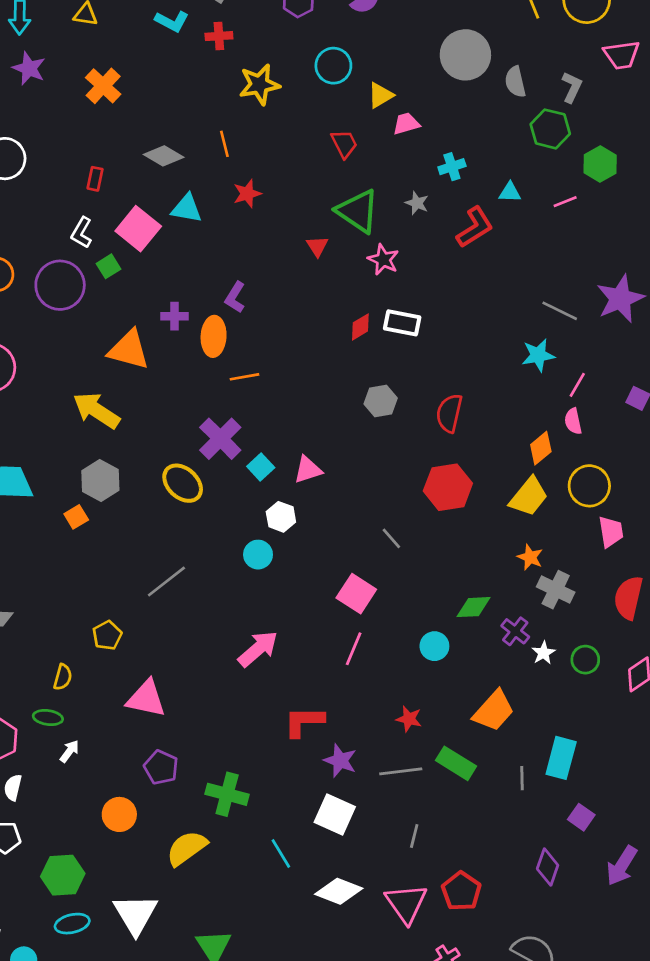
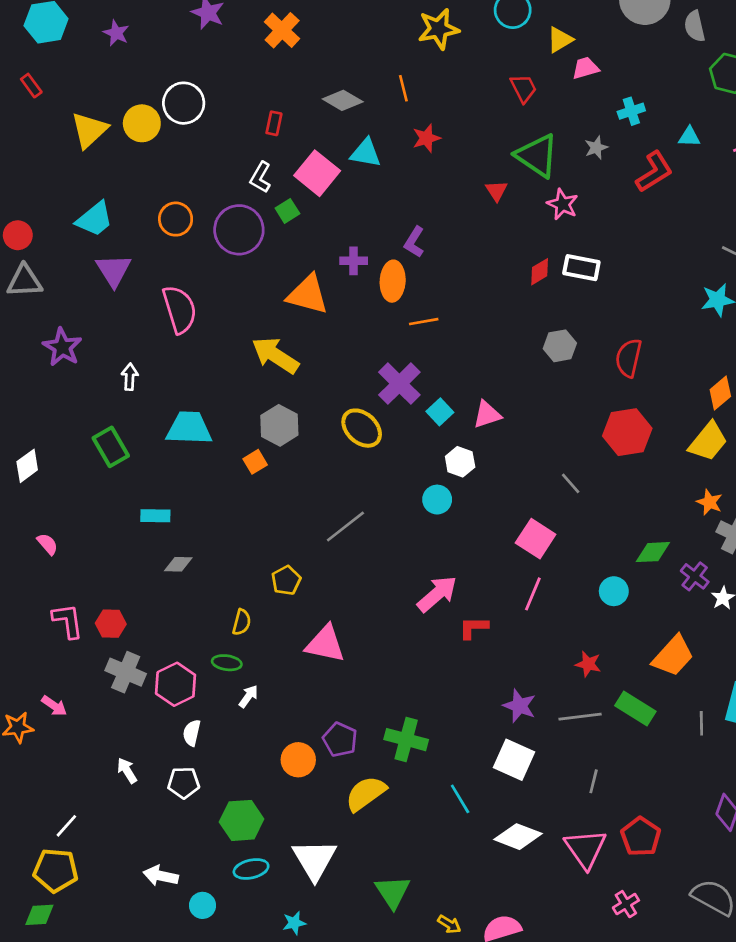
gray star: (417, 203) -> (596, 148), turned 30
red L-shape: (304, 722) -> (474, 628), moved, size x0.7
purple pentagon: (161, 767) -> (340, 740), moved

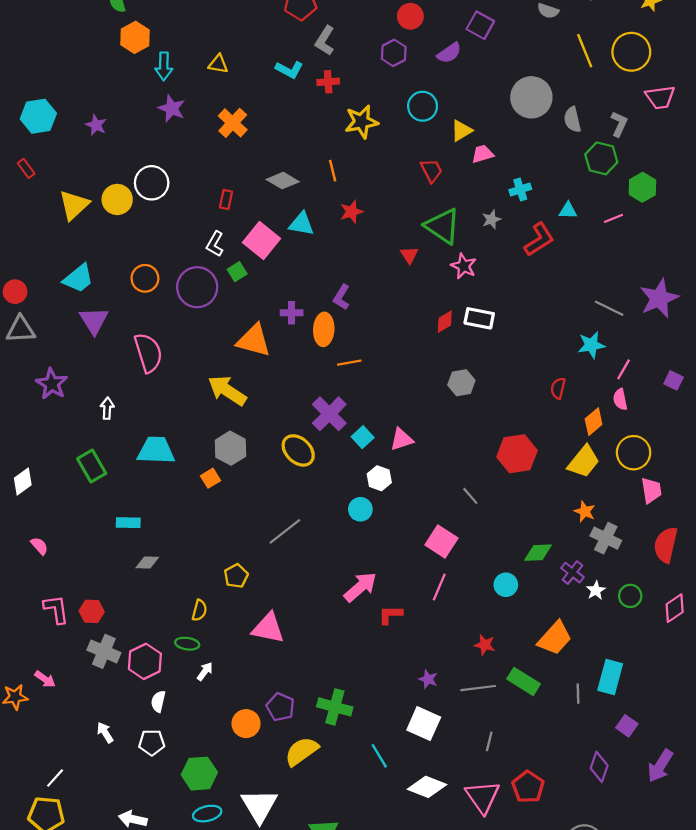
red semicircle: (629, 358) -> (558, 388), moved, size x0.7
purple star: (519, 706) -> (428, 679), size x0.7

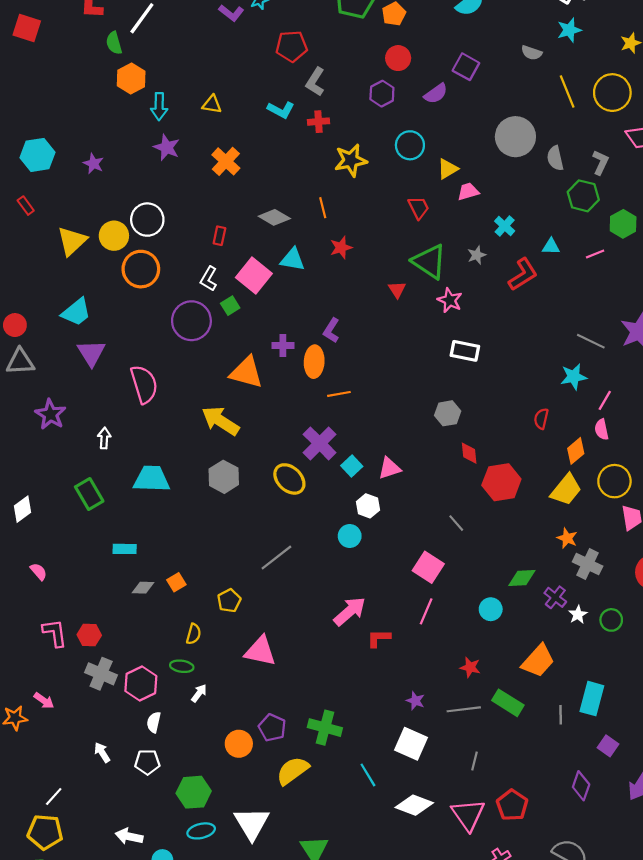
cyan cross: (520, 189) -> (505, 226), turned -30
orange circle: (145, 278) -> (141, 269), moved, size x1.4
red diamond: (445, 322) -> (469, 453), moved, turned -65
orange square: (210, 478) -> (176, 582), moved

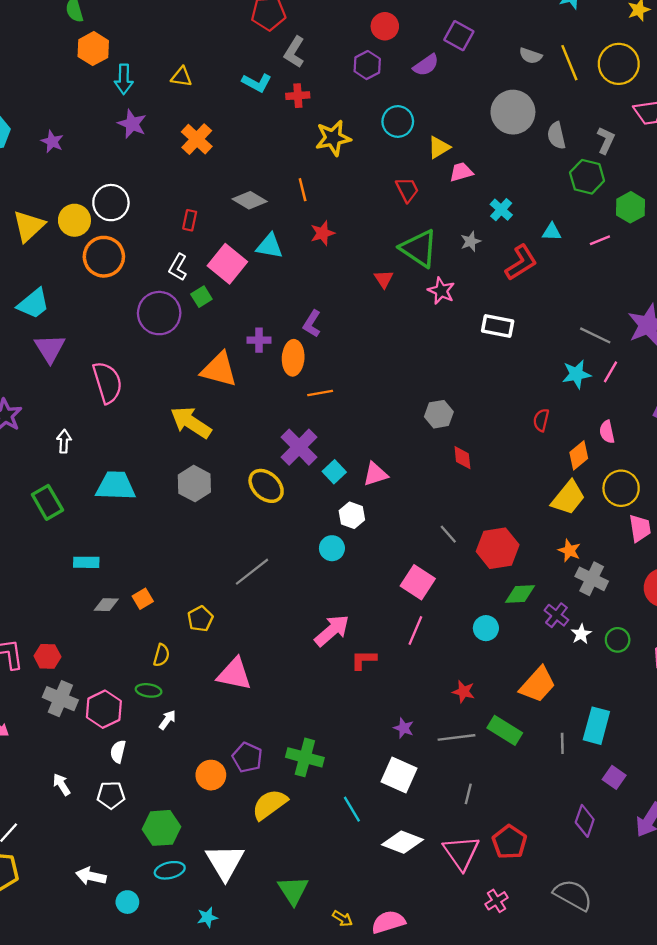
gray semicircle: (532, 53) -> (531, 56), moved
white rectangle: (465, 351) -> (498, 326), moved
pink line: (605, 400) -> (611, 372), moved
red hexagon: (501, 482) -> (498, 548), moved

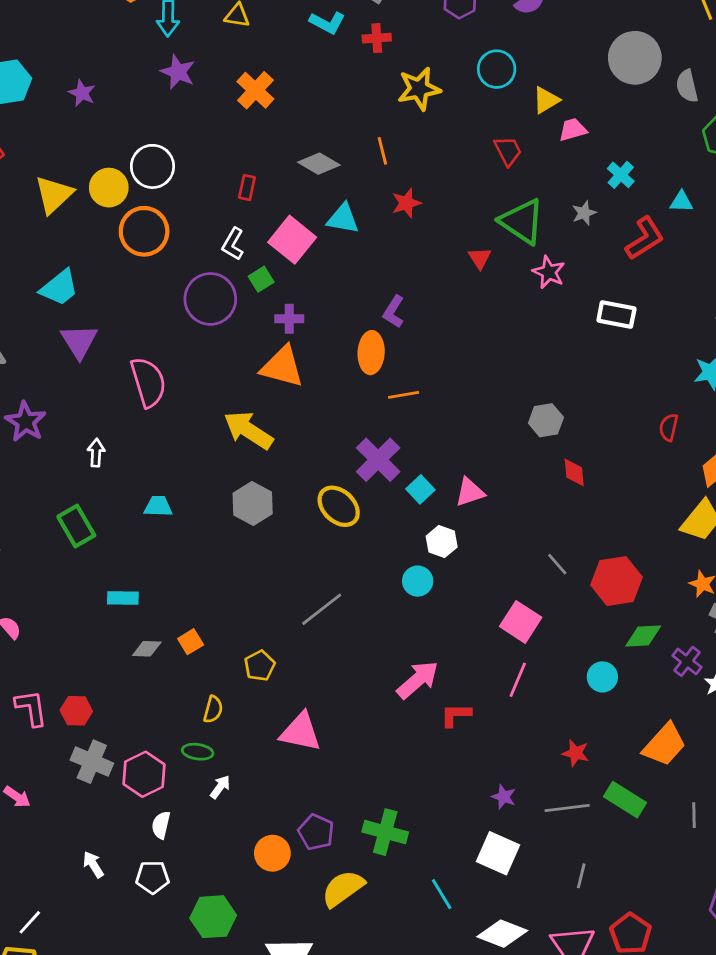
purple cross: (259, 340) -> (289, 319), moved
cyan trapezoid: (116, 486) -> (158, 506), size x0.6

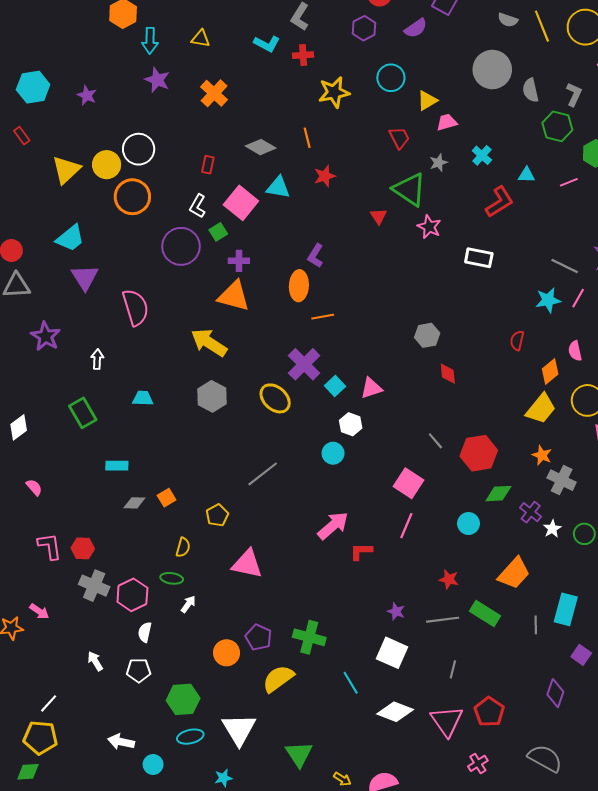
gray star: (584, 213) -> (439, 163), moved

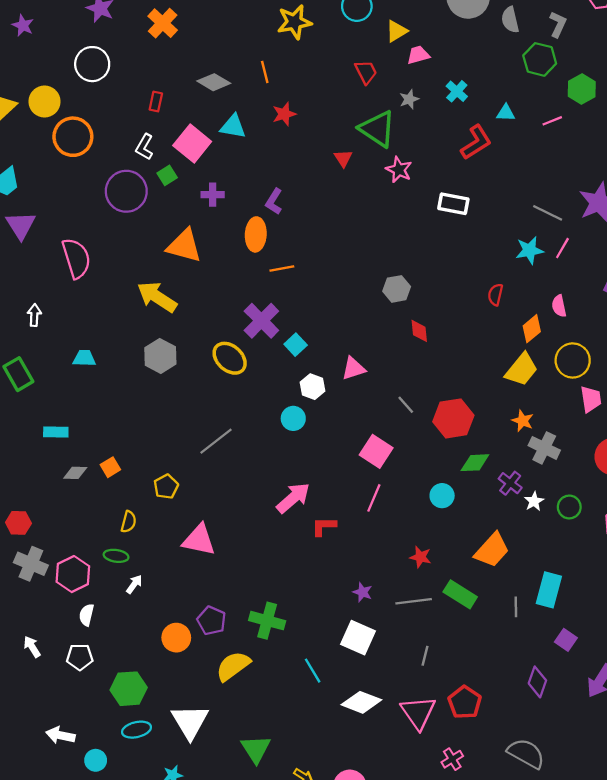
white circle: (139, 149) -> (92, 64), moved
purple cross: (239, 261) -> (213, 195), moved
pink triangle: (371, 388) -> (353, 368), moved

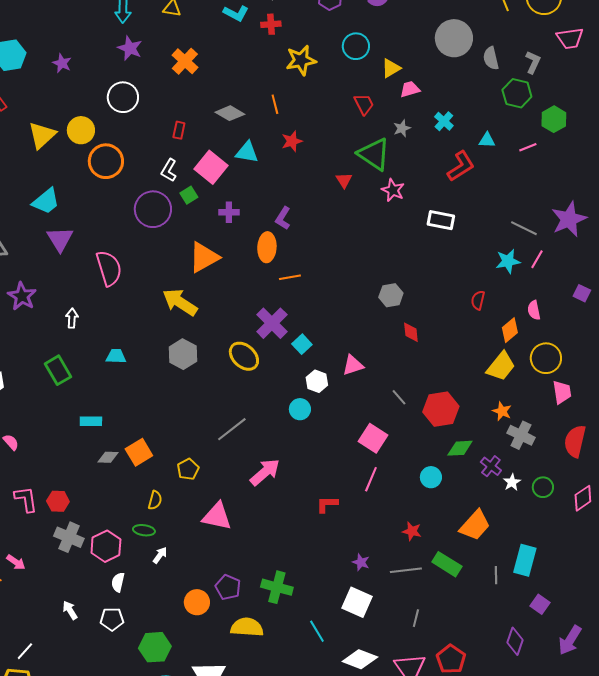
orange triangle: (184, 246) -> (204, 257), turned -44
orange square: (110, 467) -> (139, 452), size x1.5
pink arrow: (293, 498) -> (265, 472), moved
yellow semicircle: (233, 666) -> (247, 627), turned 40

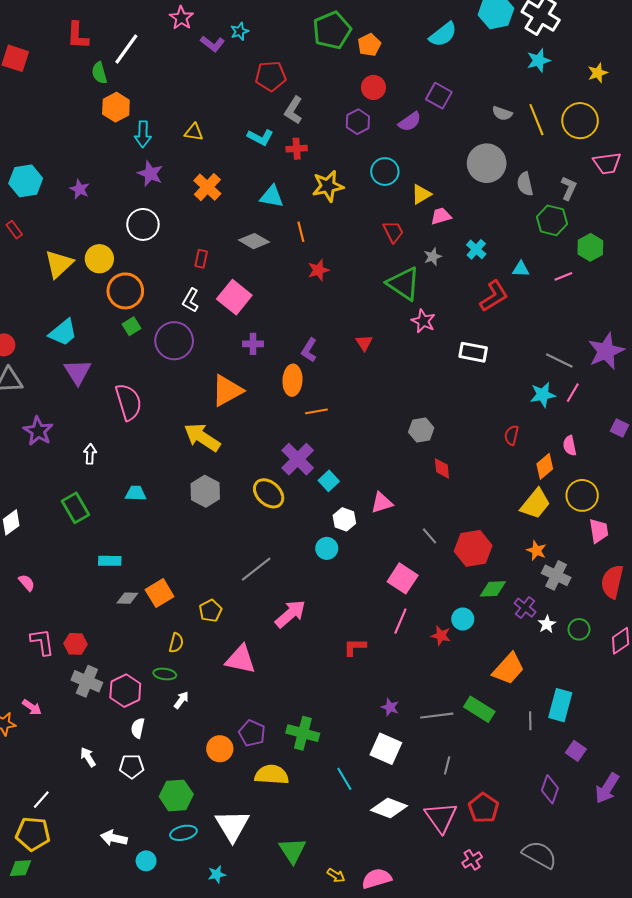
cyan triangle: (247, 152) -> (272, 196), moved
red triangle: (344, 180) -> (364, 343), moved
green square: (189, 195) -> (132, 326), moved
red star: (412, 531) -> (441, 636), moved

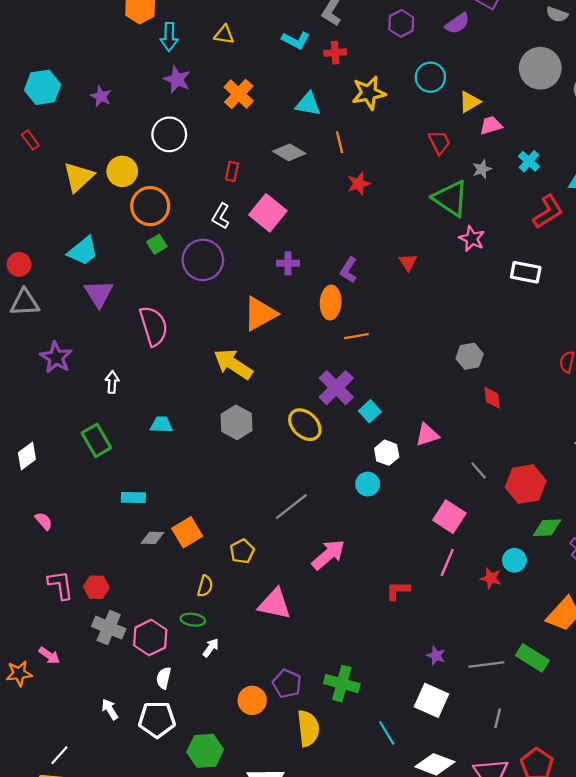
white pentagon: (132, 766) -> (157, 719), size x1.4
yellow semicircle: (272, 775) -> (308, 728), turned 80

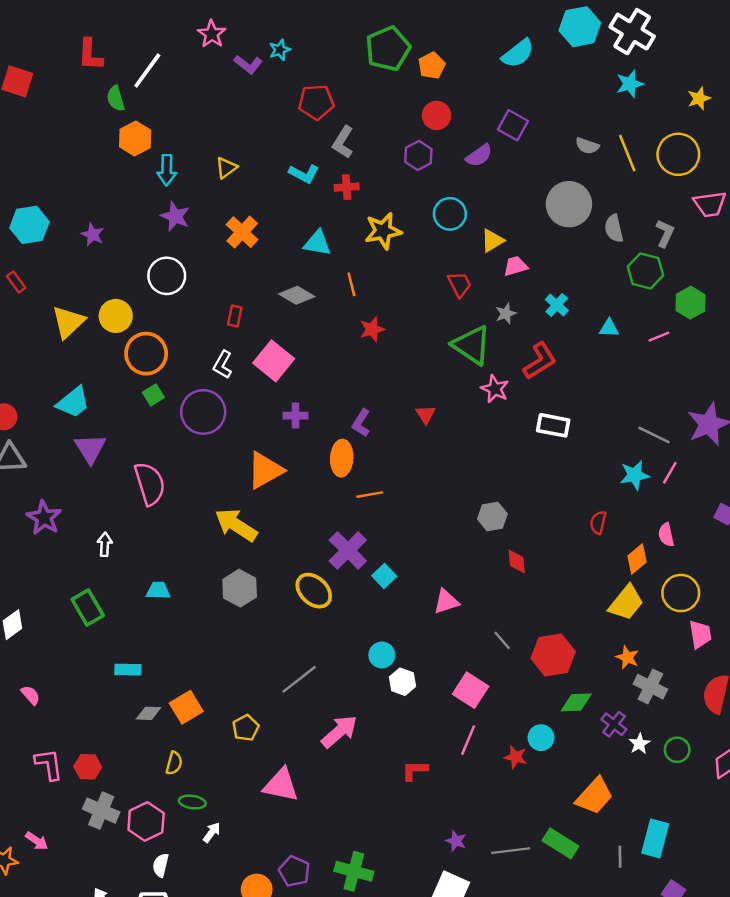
yellow triangle: (224, 35) -> (226, 168), turned -45
red L-shape: (548, 212) -> (540, 361), moved
white hexagon: (387, 453) -> (402, 682), moved
yellow semicircle: (205, 586) -> (174, 763), moved

